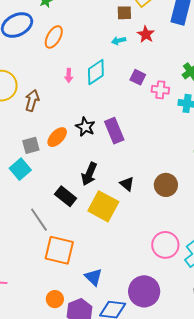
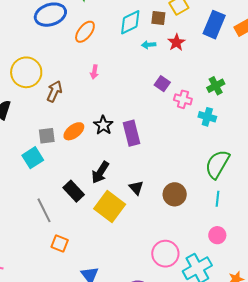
cyan diamond: (96, 72) -> (130, 22), moved
orange square: (59, 250) -> (60, 243), size x0.6

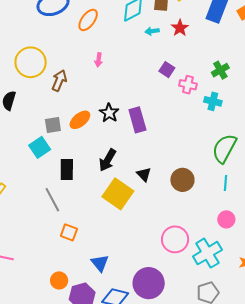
black rectangle: (74, 191) -> (67, 169), moved, turned 45

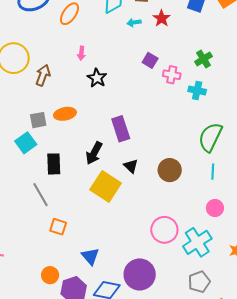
black star: (109, 113) -> (97, 78), moved
orange ellipse: (80, 120) -> (65, 114), turned 30
purple rectangle: (137, 120) -> (121, 129), moved

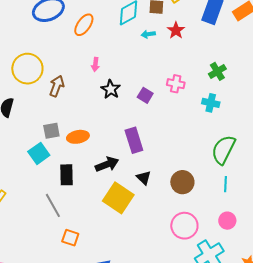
purple square: (150, 60) -> (145, 95), moved
pink cross: (172, 75) -> (176, 84), moved
orange ellipse: (65, 114) -> (78, 137), moved
black arrow: (94, 153) -> (107, 164), turned -140
pink circle: (164, 230) -> (184, 226), moved

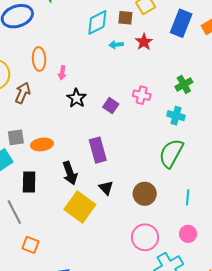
orange ellipse: (84, 25) -> (39, 59), moved, turned -40
green semicircle: (223, 150) -> (171, 153), moved
black arrow: (107, 164) -> (70, 173), turned 90

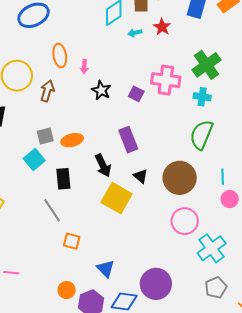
green cross: (184, 84) -> (207, 65), size x1.6
pink cross: (142, 95) -> (166, 80), size x1.6
brown circle: (145, 194) -> (180, 178), size x1.4
pink circle: (188, 234) -> (230, 199), moved

